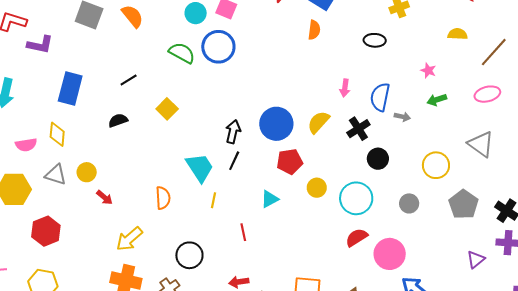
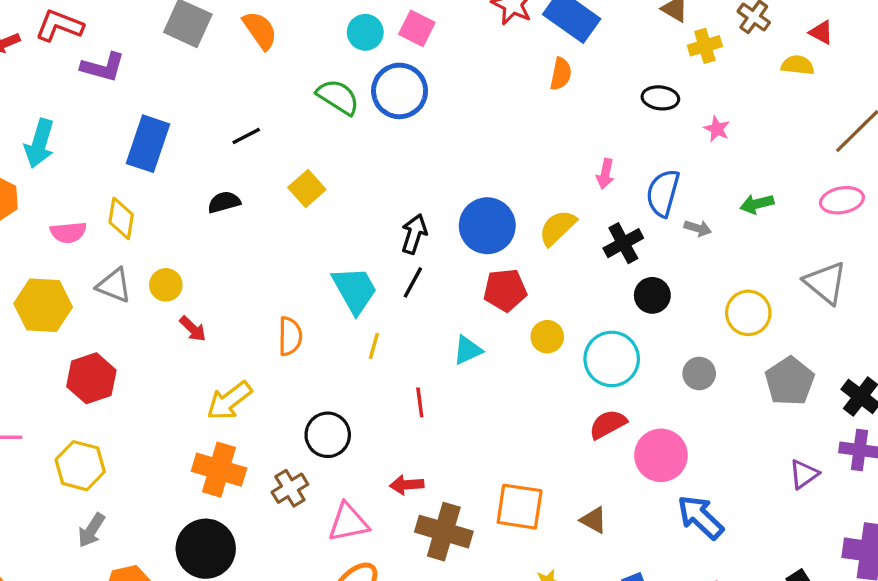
yellow semicircle: (458, 34) -> (798, 65), moved
pink star: (428, 70) -> (717, 129), moved

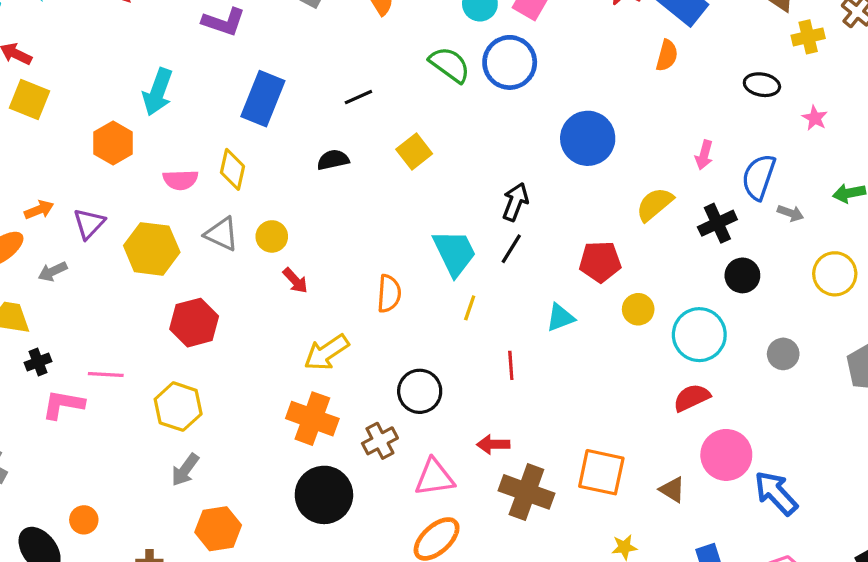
blue circle: (487, 226) -> (588, 138), moved
yellow circle: (748, 313) -> (835, 274), moved
pink circle: (661, 455) -> (726, 455), moved
black circle: (206, 549) -> (324, 495), moved

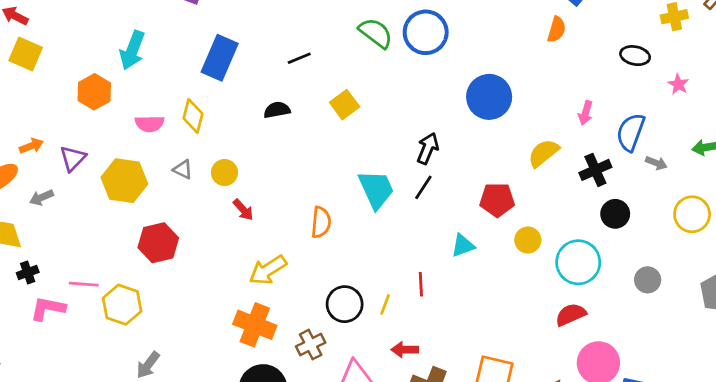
gray triangle: (222, 234) -> (183, 170), size x0.7
yellow line: (470, 308) -> (385, 304), moved
yellow hexagon: (178, 407) -> (122, 305), moved

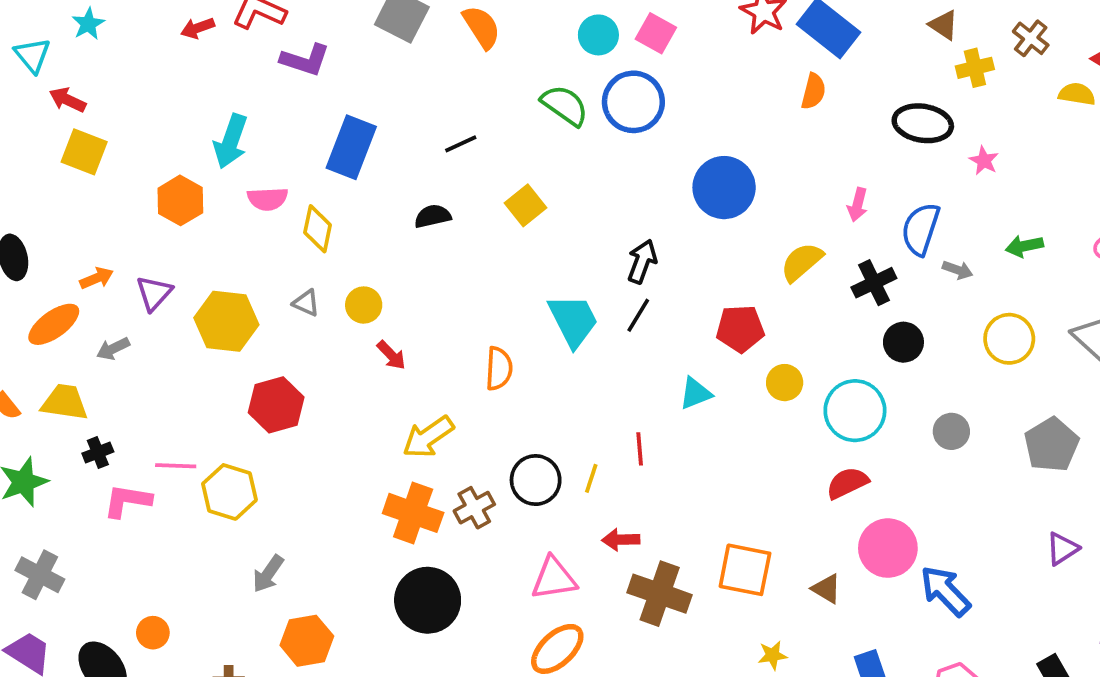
black ellipse: (635, 56) -> (923, 123), size x1.4
pink semicircle: (150, 124) -> (268, 199), moved
brown cross: (311, 345) -> (474, 508), moved

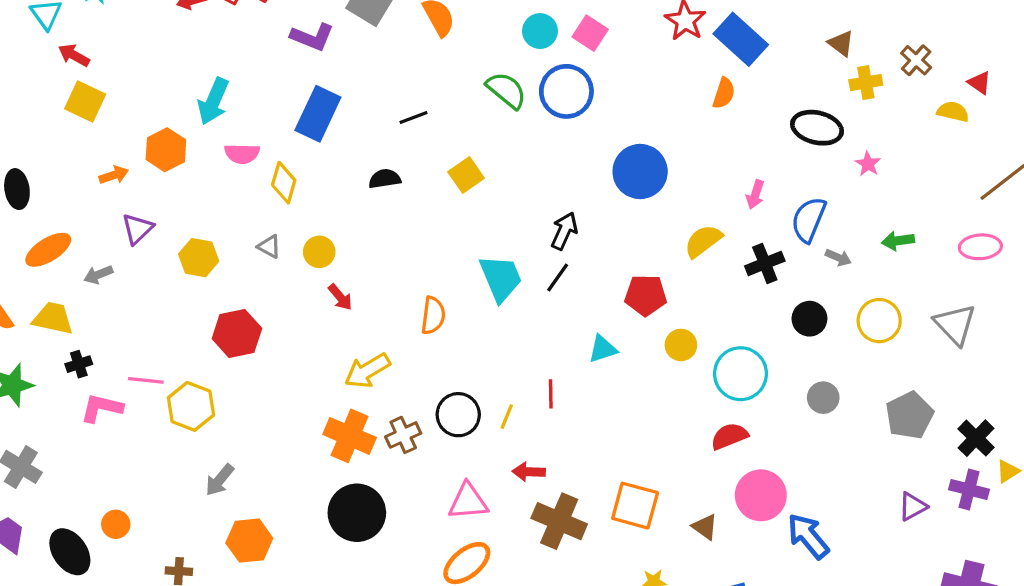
purple L-shape: (305, 60) -> (312, 37), moved
orange arrow: (97, 278) -> (114, 175), moved
yellow hexagon: (226, 321) -> (199, 258), size x0.7
black circle: (903, 342) -> (809, 319), moved

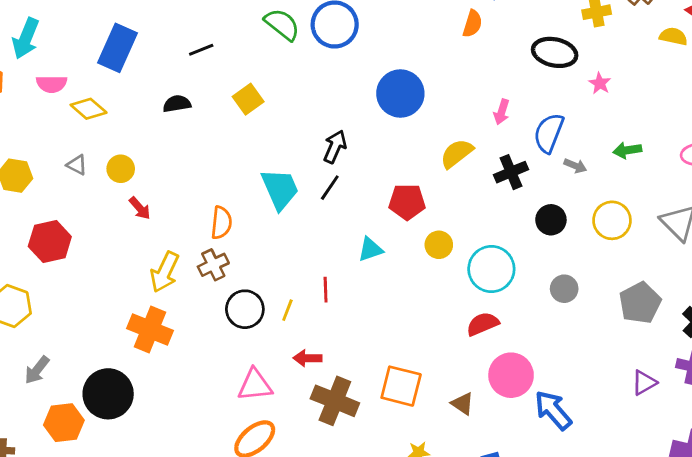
yellow diamond: (284, 183) -> (89, 109), turned -64
yellow arrow: (367, 371) -> (165, 272), turned -33
brown cross: (403, 435) -> (213, 265), moved
black circle: (357, 513) -> (108, 394), moved

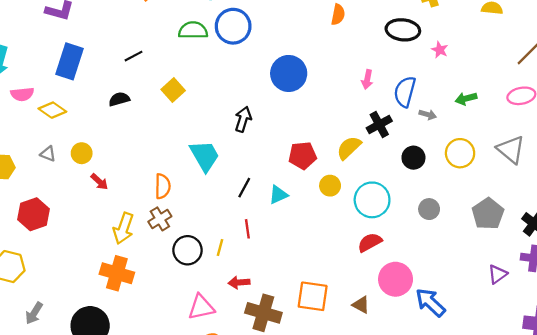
green semicircle: (282, 24) -> (193, 30), turned -32
yellow semicircle: (457, 153) -> (349, 148), moved
black line: (330, 188) -> (244, 188), moved

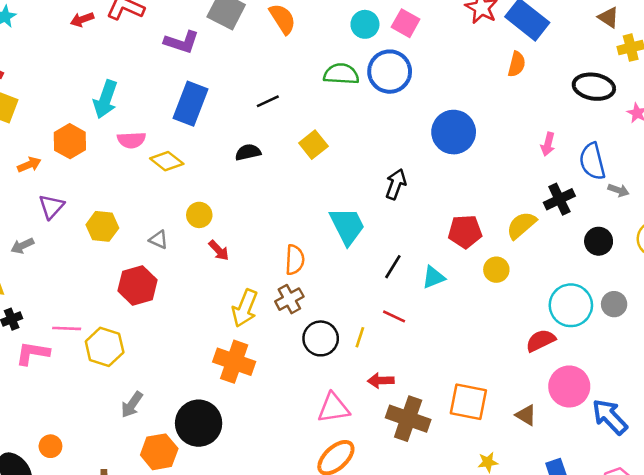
blue semicircle: (405, 92) -> (592, 161), turned -32
gray triangle: (48, 154) -> (159, 240), moved
cyan circle: (372, 200) -> (571, 305), moved
red line: (247, 229) -> (394, 316), turned -60

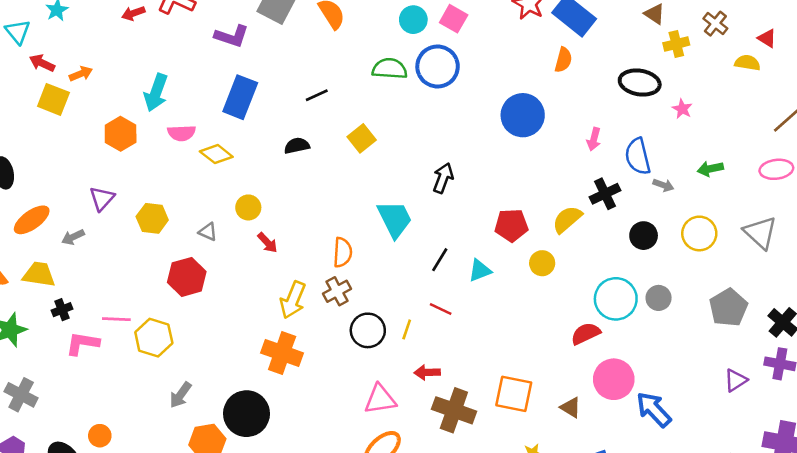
blue circle: (454, 132) -> (523, 115), moved
orange arrow: (29, 165) -> (81, 74), moved

